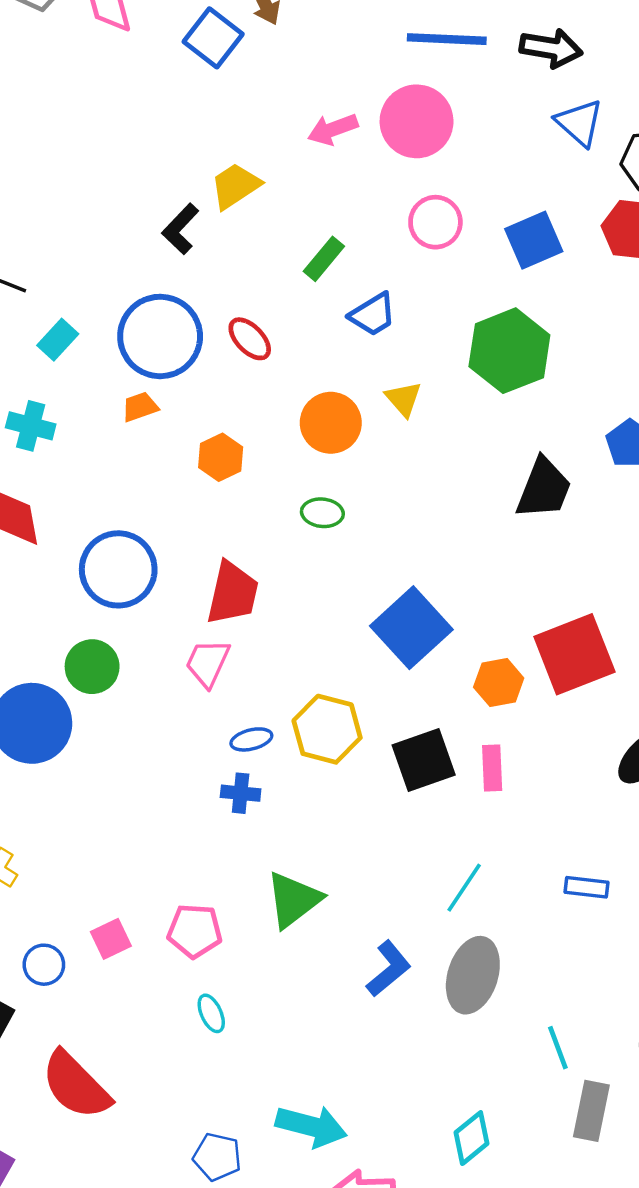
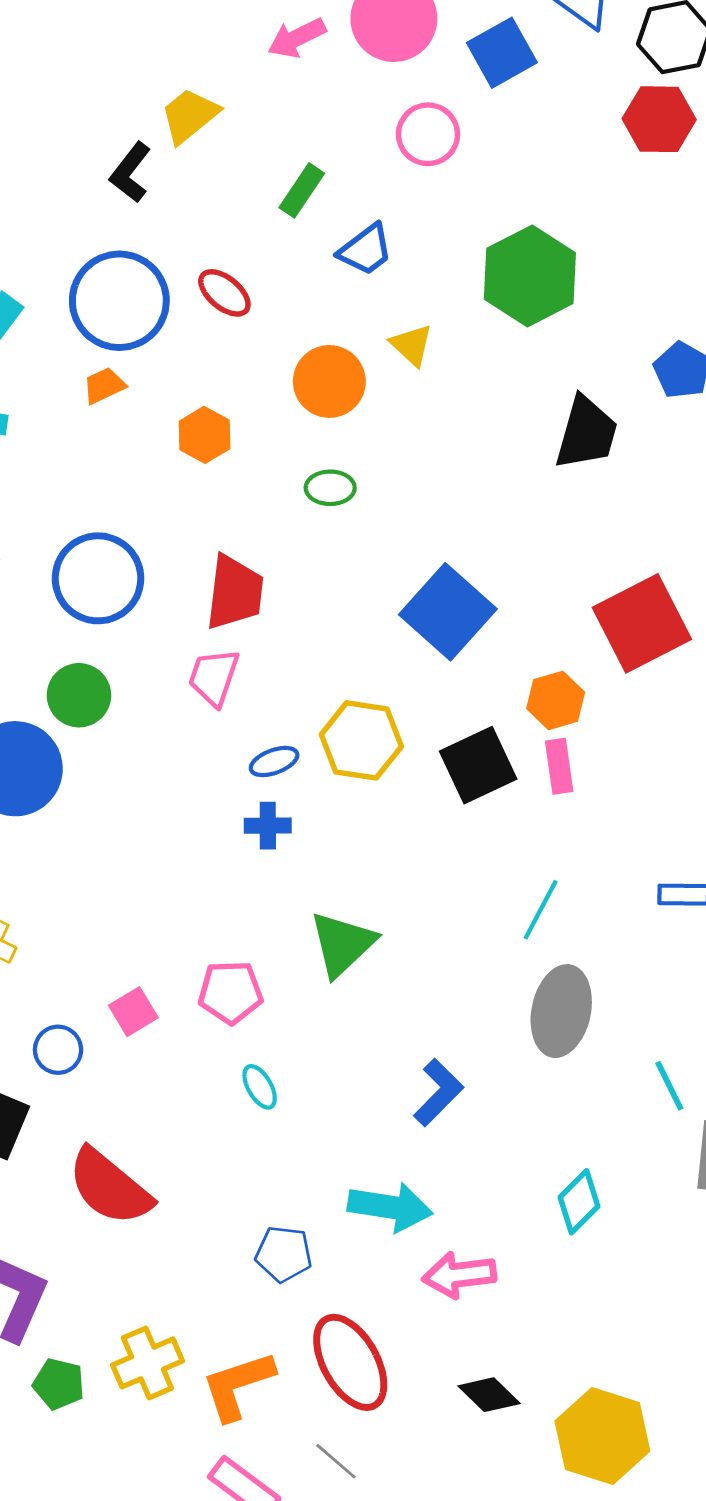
blue square: (534, 240) -> (502, 53), moved
orange hexagon: (499, 683) -> (556, 700), moved
blue L-shape: (389, 969) -> (438, 1092), moved

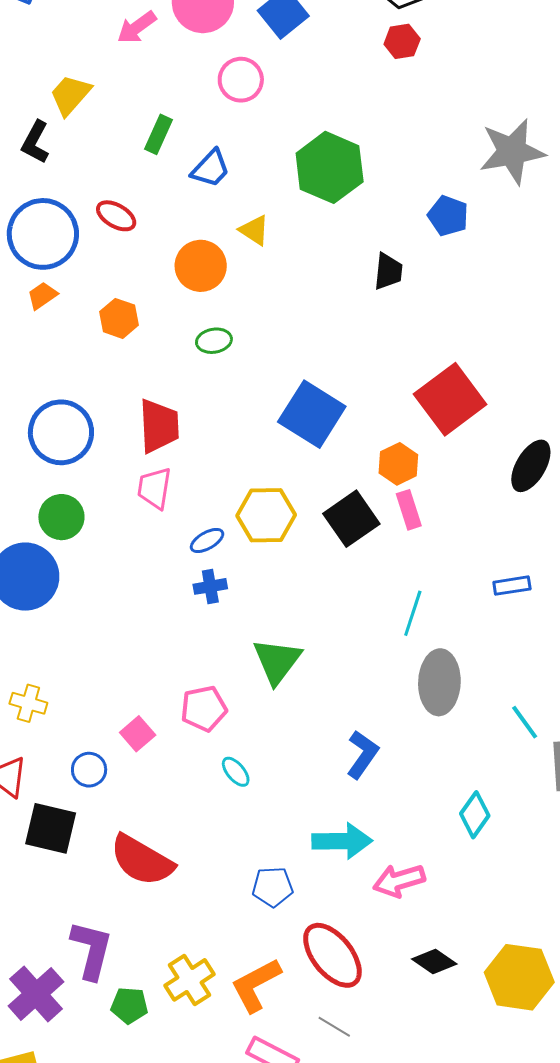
red hexagon: (659, 119) -> (402, 41), size x0.7
black trapezoid: (586, 433) -> (388, 271), size x0.7

